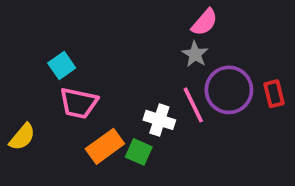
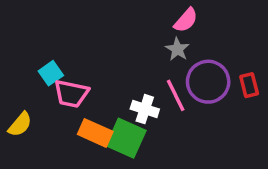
cyan square: (62, 65) -> (51, 73), moved
orange rectangle: (105, 146) -> (95, 133), turned 60
green square: (139, 152) -> (126, 138), size x1.6

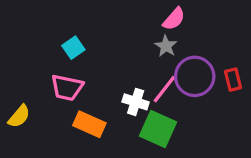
cyan square: (51, 73) -> (73, 48), moved
pink line: (176, 95) -> (164, 89), turned 64
green square: (126, 138) -> (158, 129), moved

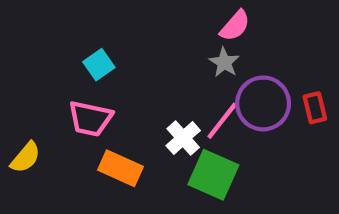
white cross: (136, 102) -> (183, 138), turned 30

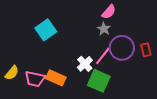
cyan square: (99, 65) -> (46, 30), size x1.5
pink trapezoid: (90, 119) -> (35, 79), moved

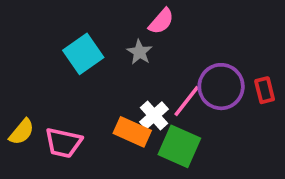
pink semicircle: (109, 12) -> (161, 21), moved
gray star: (104, 29) -> (139, 52), moved
orange rectangle: (56, 78) -> (132, 132), moved

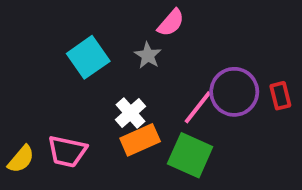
white cross: (154, 116) -> (131, 113), moved
yellow semicircle: (22, 132) -> (21, 159), moved
orange rectangle: (132, 132) -> (140, 140), turned -48

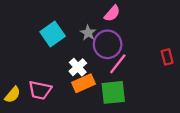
pink semicircle: (171, 23) -> (112, 13), moved
purple circle: (234, 92) -> (108, 44), moved
green square: (190, 155) -> (113, 92), turned -30

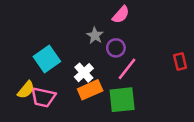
cyan square: (53, 34) -> (47, 59), moved
purple circle: (108, 44) -> (116, 48), size x0.6
yellow semicircle: (13, 95) -> (26, 90), moved

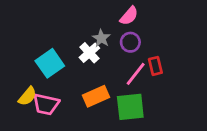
purple circle: (116, 48) -> (130, 42), moved
red rectangle: (180, 61) -> (155, 66), moved
white cross: (84, 73) -> (89, 53), moved

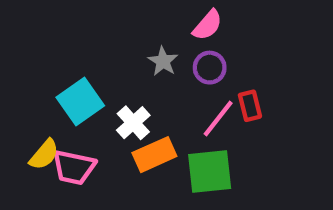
white cross: (89, 53) -> (133, 123), moved

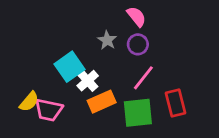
pink semicircle: (208, 25) -> (136, 17), turned -80
cyan square: (80, 102) -> (70, 67), moved
red rectangle: (250, 106) -> (176, 103), moved, size x1.4

